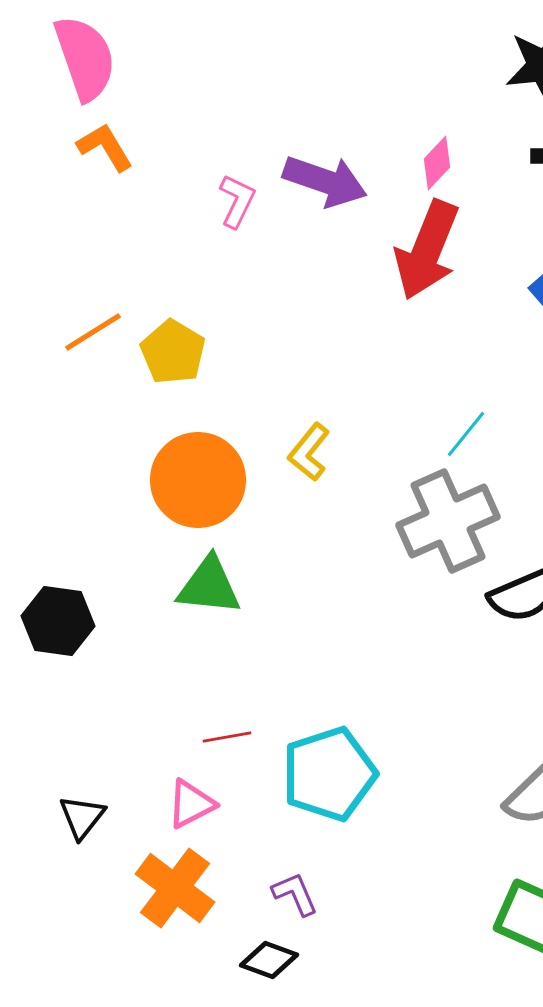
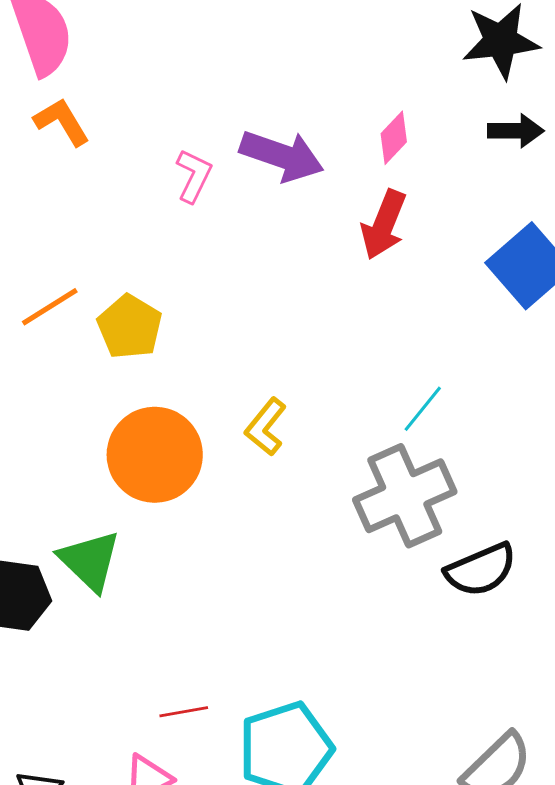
red arrow: (427, 250) -> (384, 225), size x0.7
green triangle: (209, 586) -> (90, 561), moved, turned 38

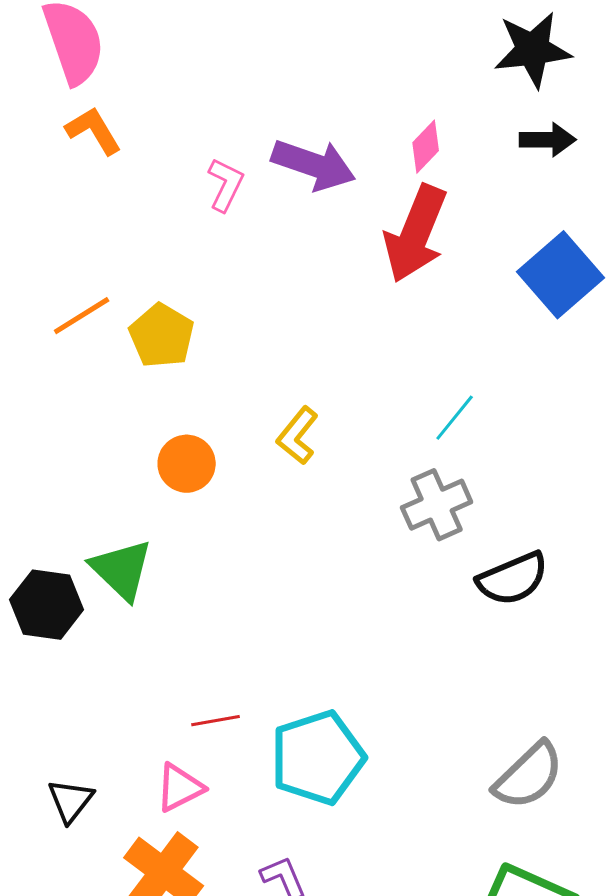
red arrow: (384, 225) -> (416, 234), size x1.4
orange circle: (155, 455) -> (187, 464), size x0.6
gray cross: (405, 496) -> (437, 505), size x0.7

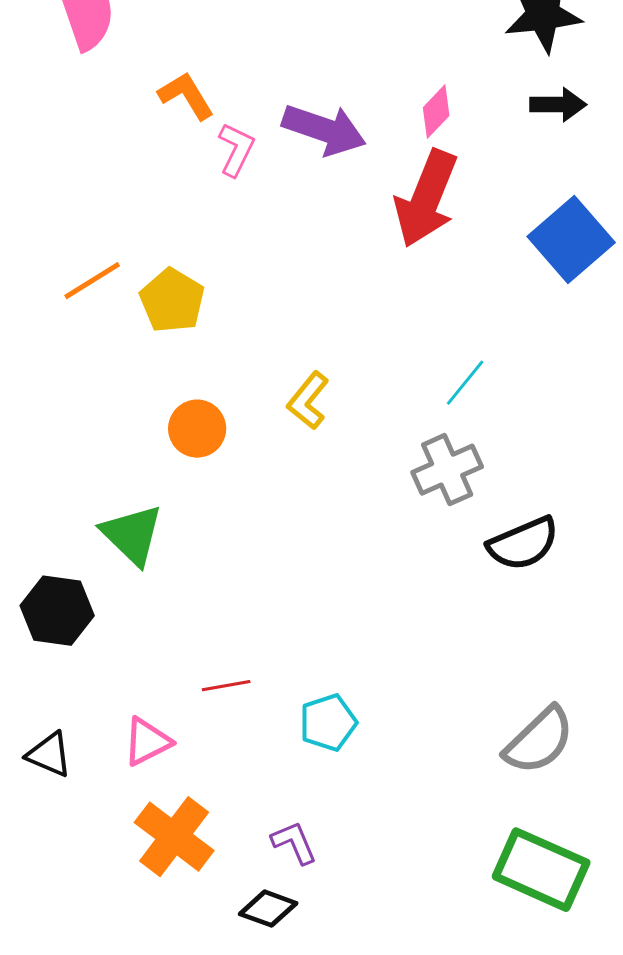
orange L-shape: (94, 131) -> (186, 96), moved
black hexagon: (47, 605) -> (57, 611), moved
cyan pentagon: (318, 758) -> (328, 723), size x0.6
pink triangle: (180, 788) -> (147, 742), moved
black triangle: (71, 801) -> (49, 755), moved, turned -45

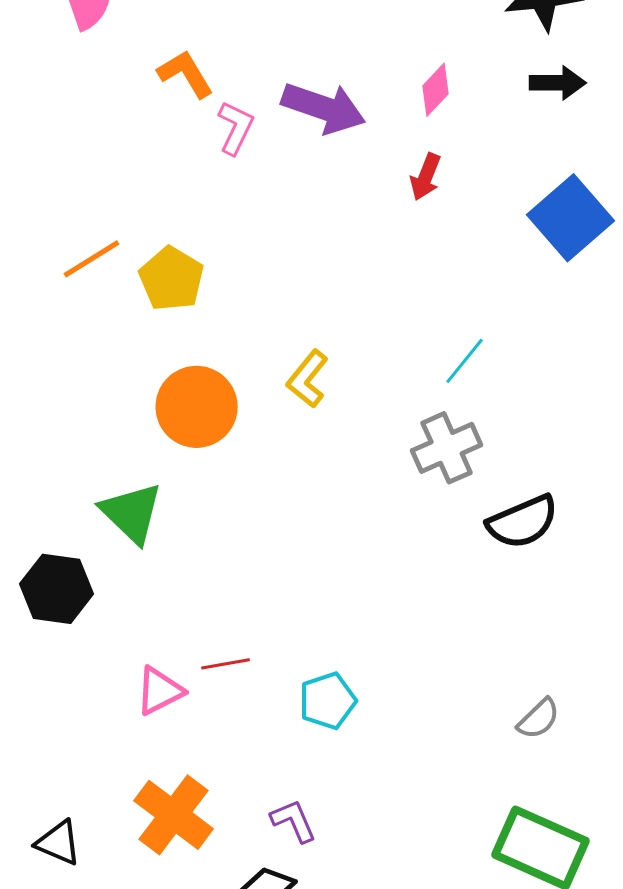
red arrow: (426, 199) -> (426, 177), size x0.5
orange circle: (197, 429) -> (197, 407), size x1.4
gray semicircle: (539, 741) -> (539, 719), size x0.6
pink triangle: (147, 742) -> (160, 691), moved
black triangle: (49, 755) -> (59, 843), moved

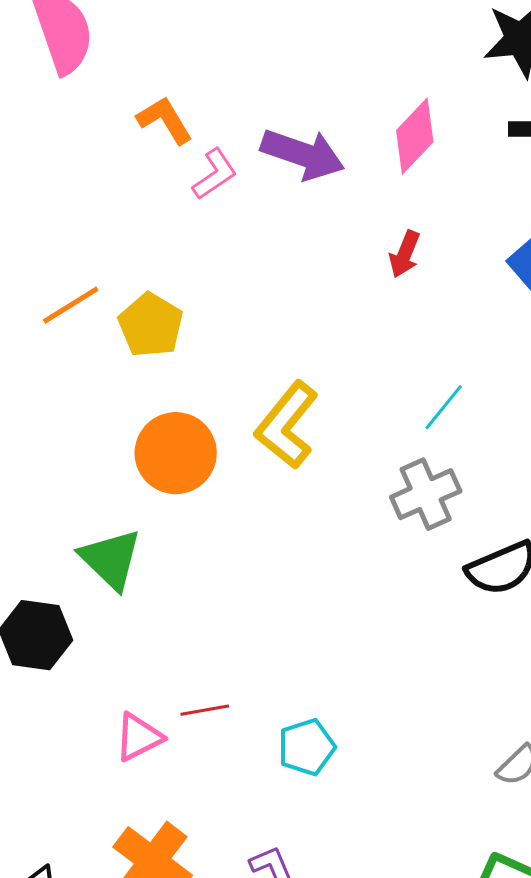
pink diamond: (436, 90) -> (415, 136), size x1.4
pink L-shape: (236, 128) -> (215, 174), turned 30
red arrow: (426, 177) -> (405, 254), moved
yellow L-shape: (308, 379) -> (287, 425), size x1.5

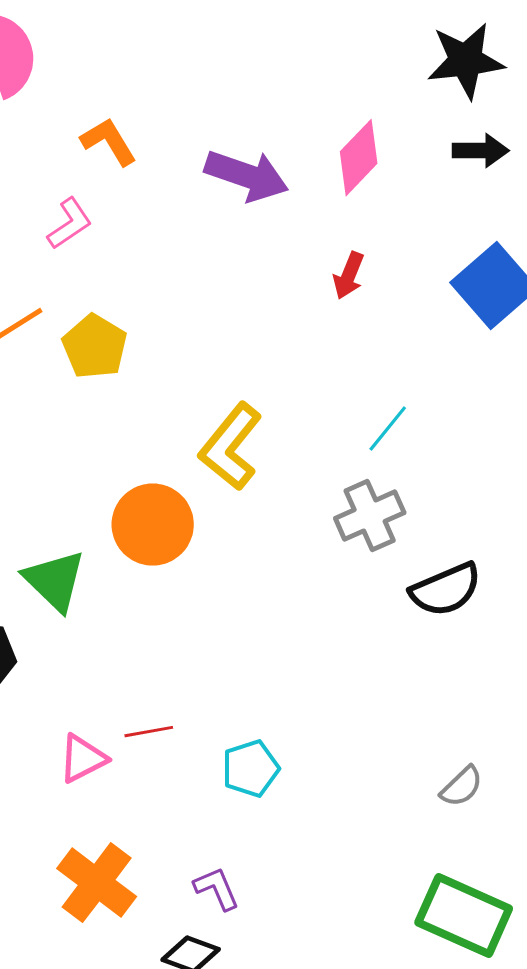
pink L-shape: (215, 174) -> (70, 224), moved
orange circle: (176, 453) -> (153, 525), moved

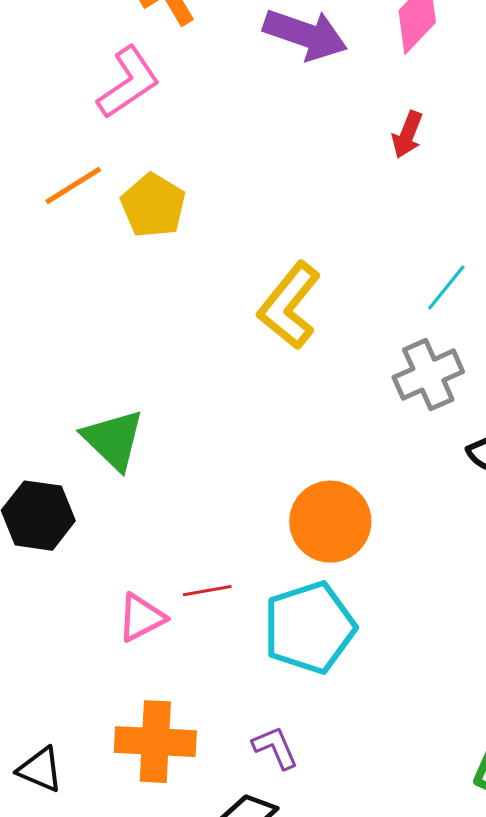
pink L-shape: (70, 224) -> (128, 83), size x1.4
orange circle: (153, 525) -> (330, 522), moved
cyan pentagon: (251, 769) -> (309, 628), size x1.6
orange cross: (97, 883) -> (155, 742), turned -34

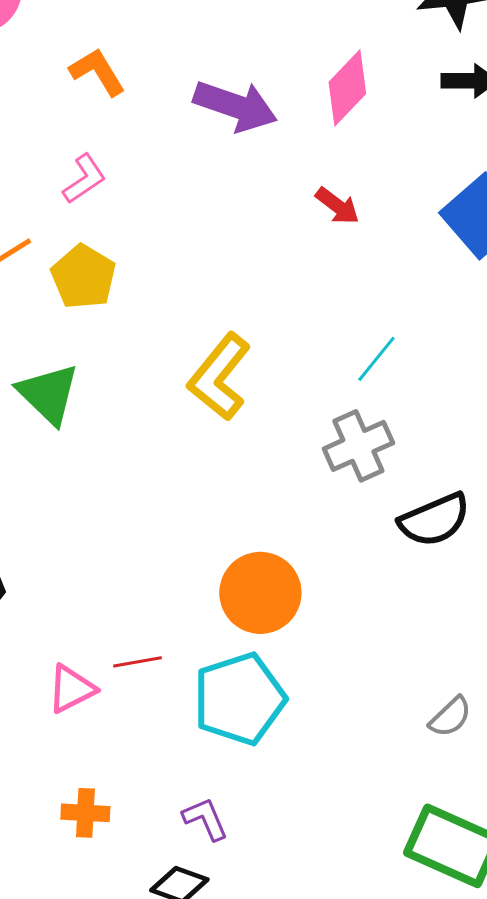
pink L-shape: (128, 83) -> (84, 179), moved, size x0.7
red arrow: (407, 135) -> (337, 206), turned -75
green triangle: (113, 440) -> (48, 394), moved
orange cross: (155, 742) -> (85, 813), size x0.6

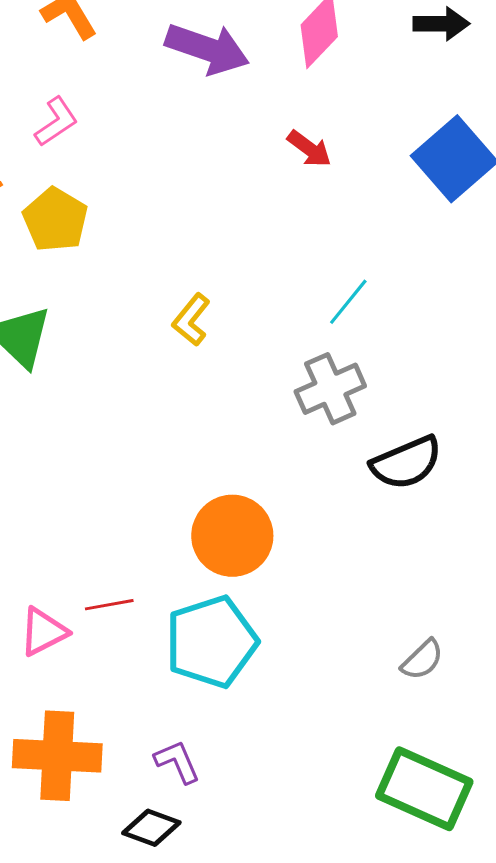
yellow L-shape: (219, 377) -> (191, 320), size x0.6
orange cross: (85, 813) -> (57, 756), size x1.8

